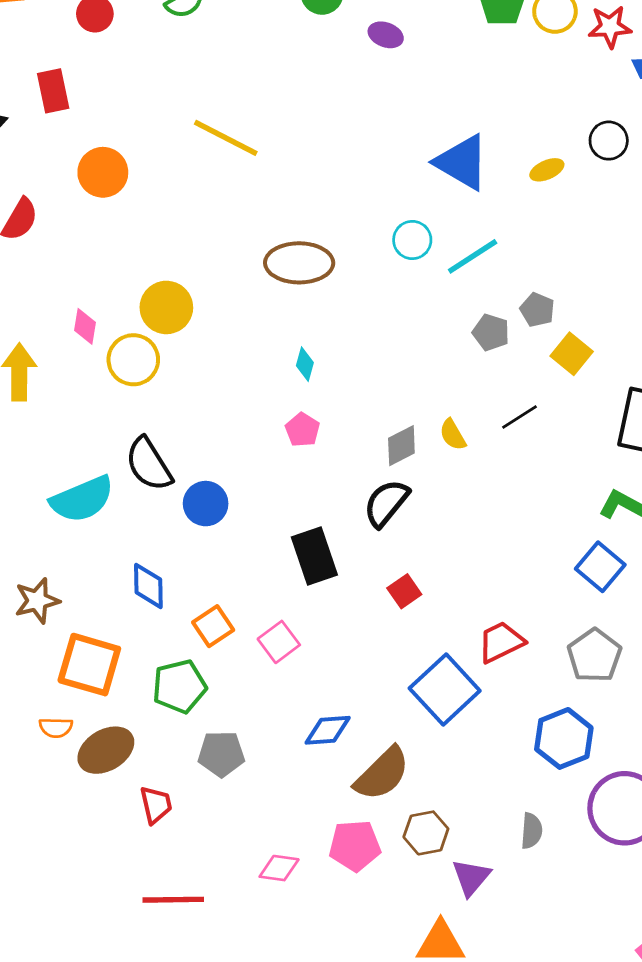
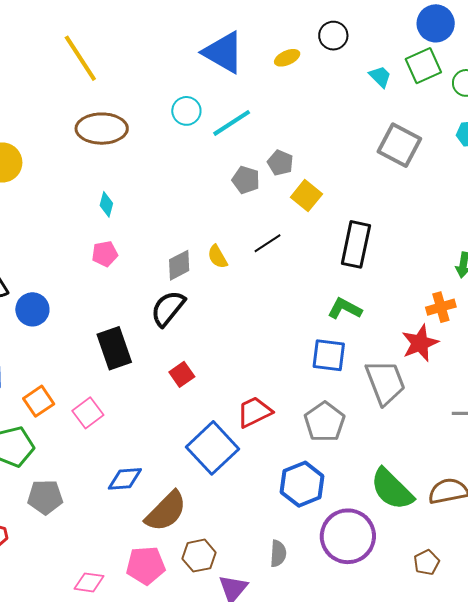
yellow line: (226, 138) -> (80, 58), moved, turned 30
pink pentagon: (302, 430) -> (105, 254), turned 30
blue square: (600, 567) -> (329, 355), turned -33

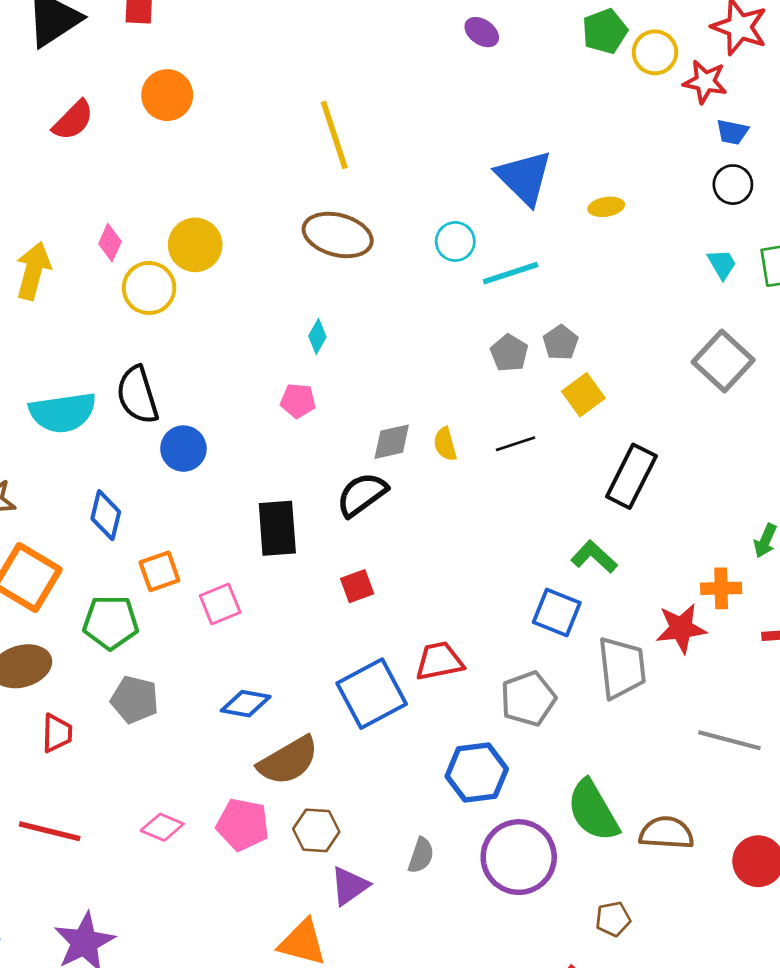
black circle: (333, 36) -> (733, 185), moved

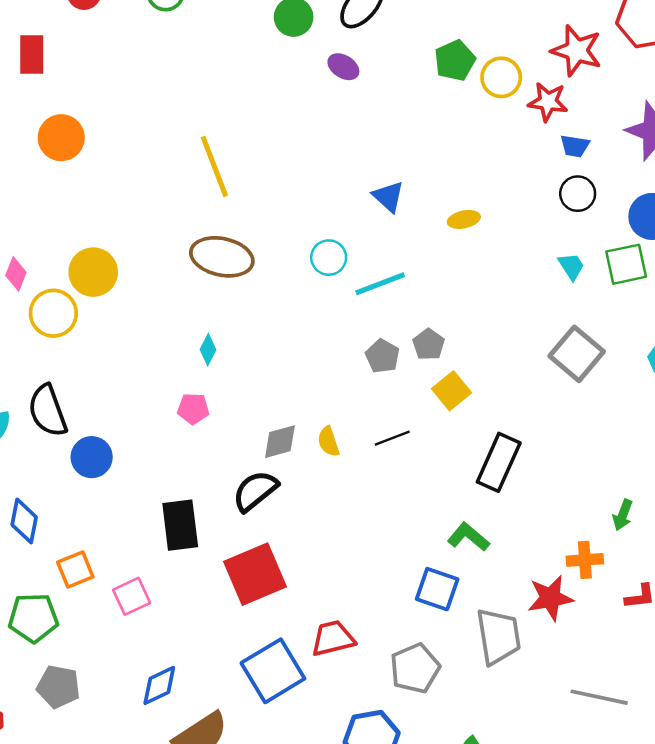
blue triangle: (524, 177) -> (388, 196), size x0.6
red square: (357, 586) -> (255, 574), size x2.0
blue diamond: (246, 704) -> (159, 685), turned -33

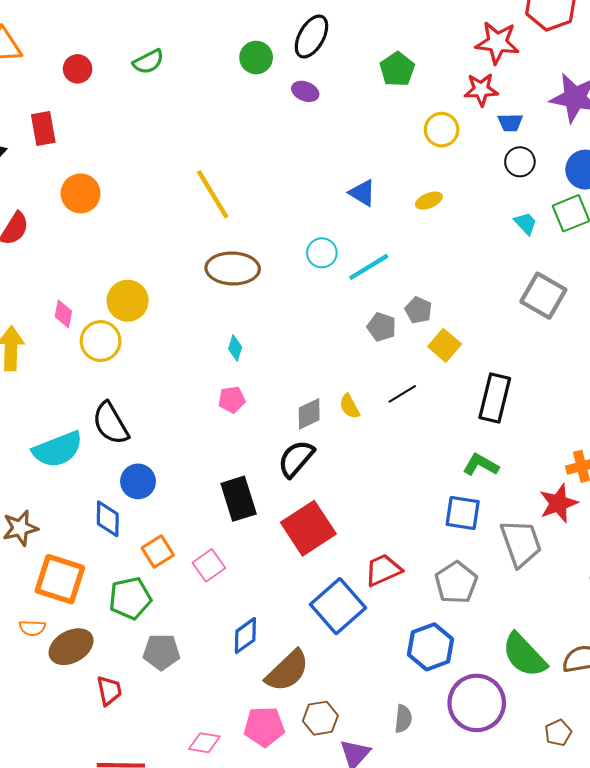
yellow circle: (501, 77) -> (442, 130), moved
blue circle: (92, 457) -> (138, 481), moved

